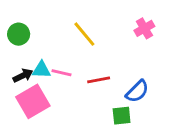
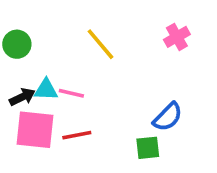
red line: (99, 80) -> (77, 135), moved
pink square: (33, 101) -> (35, 130), turned 36

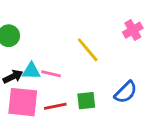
yellow line: (101, 44) -> (88, 50), moved
green square: (148, 148) -> (86, 101), moved

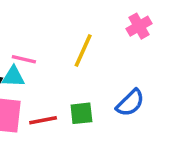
yellow line: (88, 50) -> (83, 51), turned 64
pink line: (51, 74) -> (24, 59), moved

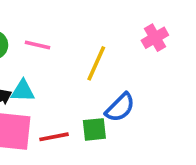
pink line: (24, 59) -> (37, 45), moved
blue semicircle: (130, 103) -> (120, 107), moved

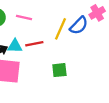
blue semicircle: (120, 107) -> (79, 25), moved
red line: (54, 137) -> (34, 44), moved

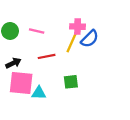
pink cross: (97, 13) -> (78, 27), moved, turned 32
cyan triangle: (15, 46) -> (39, 93), moved

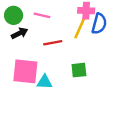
blue semicircle: (90, 39) -> (99, 24), turned -30
black arrow: (13, 63) -> (19, 33), moved

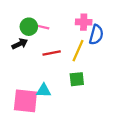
green circle: (14, 15) -> (29, 27), moved
yellow line: (80, 27) -> (78, 51), moved
pink square: (25, 71) -> (25, 101), moved

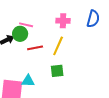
green circle: (29, 27) -> (20, 34), moved
blue semicircle: (96, 35) -> (93, 19), moved

